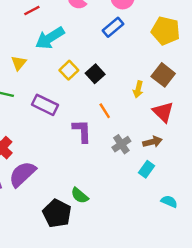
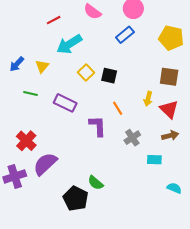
black square: (95, 74) -> (109, 76), turned -35
brown square: (163, 75) -> (169, 77), turned -30
yellow arrow: (138, 89) -> (148, 99), moved
brown arrow: (152, 142) -> (170, 136), moved
cyan rectangle: (146, 169) -> (154, 160), turned 56

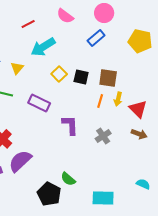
brown square: (169, 77) -> (108, 78), moved
orange line: (118, 108) -> (100, 101), moved, turned 48
brown arrow: (170, 136) -> (139, 134), turned 35
cyan rectangle: (154, 160) -> (103, 198), moved, size x1.5

